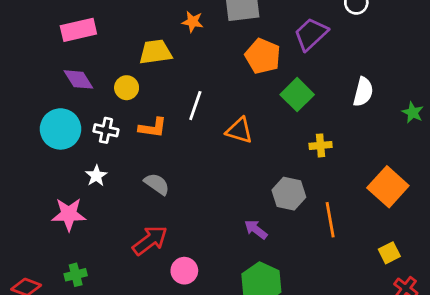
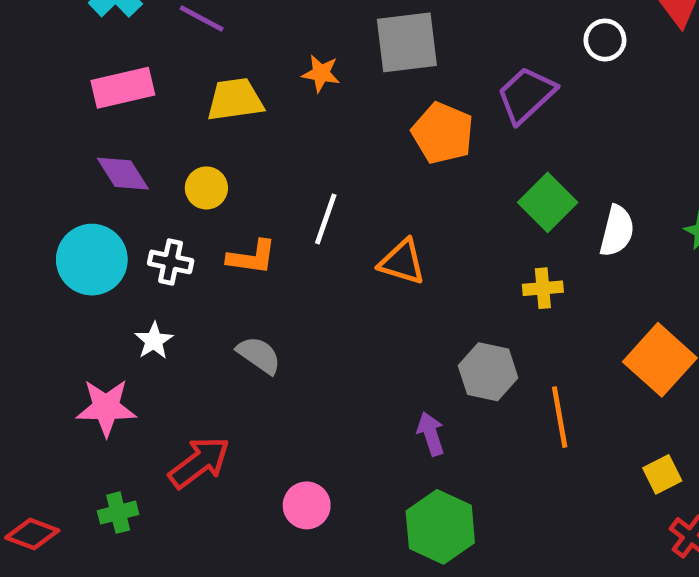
yellow trapezoid: (155, 52) -> (235, 100), moved
white semicircle: (363, 92) -> (617, 231), moved
green square: (297, 95) -> (548, 202), moved
purple arrow: (256, 229) -> (431, 434), turned 35
red arrow: (150, 240) -> (199, 462), moved

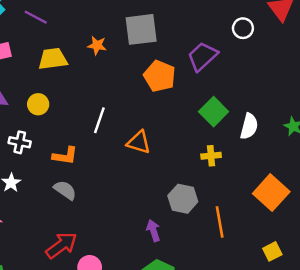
orange L-shape: (252, 257) -> (65, 156), moved
red arrow: (199, 462) -> (61, 245), moved

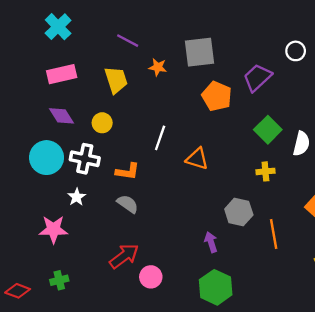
purple line: (36, 17) -> (128, 41), moved
yellow trapezoid: (53, 59) -> (116, 80), turned 80
white cross: (20, 142) -> (85, 159), size x1.4

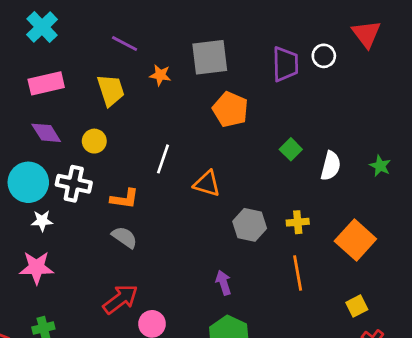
purple trapezoid: (257, 78) -> (285, 64), moved, turned 132
green square: (268, 130) -> (291, 149), size x0.7
yellow cross: (265, 171) -> (298, 222), moved
white star: (77, 197) -> (42, 221), moved, turned 30
gray hexagon: (239, 212) -> (250, 225), moved

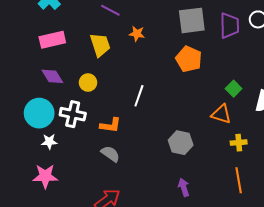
gray square: (210, 57) -> (192, 20), moved
orange triangle: (207, 184) -> (221, 114), moved
gray hexagon: (250, 225) -> (181, 143), moved

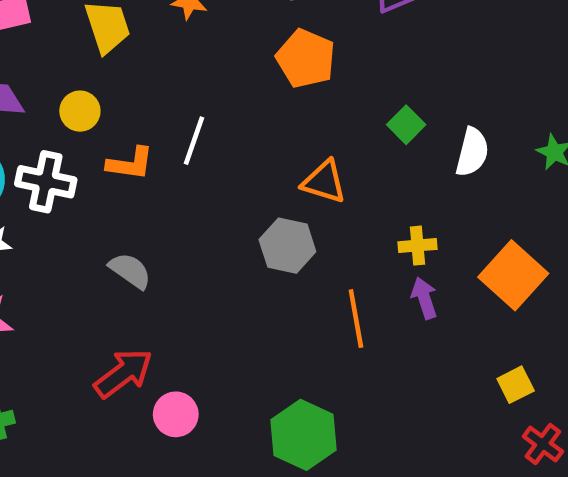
orange triangle: (221, 114) -> (324, 182), moved
orange L-shape: (110, 125) -> (130, 163), moved
orange line: (239, 180) -> (356, 319), moved
purple arrow: (184, 187) -> (424, 298), moved

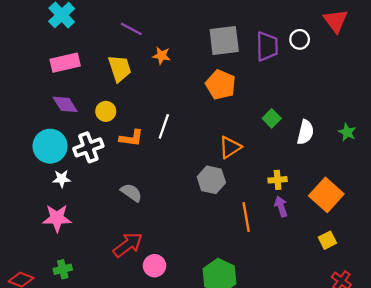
white cross: (46, 182) -> (88, 147), turned -32
orange triangle: (324, 182) -> (230, 147), turned -50
yellow square: (516, 385) -> (327, 240), moved

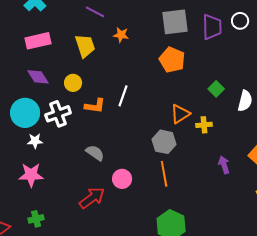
yellow cross: (278, 180) -> (204, 125), moved
orange line: (246, 217) -> (164, 174), moved
pink circle: (155, 266) -> (122, 179), moved

